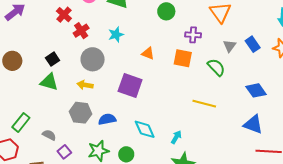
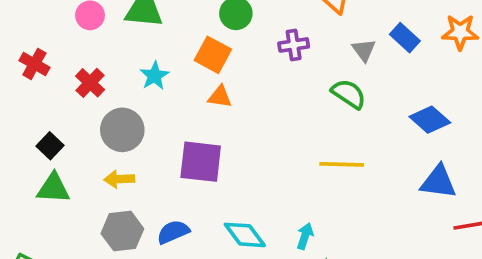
red cross: (64, 15) -> (34, 64), moved
orange square: (183, 58) -> (213, 55), moved, turned 30

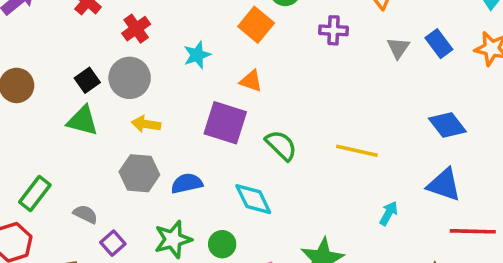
cyan star: (154, 76) -> (197, 55), moved
green semicircle: (349, 94) -> (281, 145), moved
orange triangle: (220, 97) -> (251, 81), moved
gray circle: (122, 130) -> (130, 78), moved
cyan arrow: (305, 236) -> (389, 213), moved

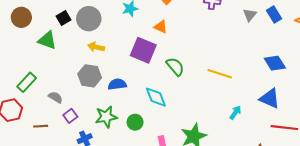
green triangle: (83, 121) -> (47, 40), moved

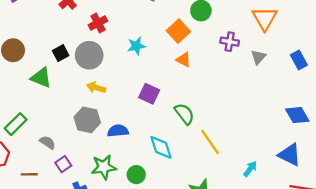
gray triangle: (250, 15) -> (258, 57), moved
orange triangle: (161, 27) -> (183, 60), moved
purple square: (143, 50) -> (149, 94), size x0.7
yellow line: (220, 74) -> (210, 142), moved, turned 35

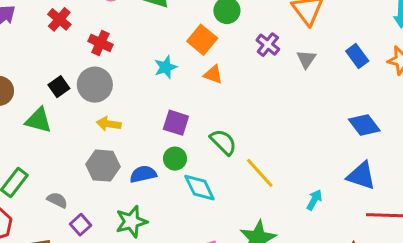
red cross: (98, 23) -> (100, 43), turned -30
purple cross: (230, 42) -> (268, 45), turned 36
cyan star: (136, 46) -> (166, 67), moved
green circle: (136, 175) -> (175, 159), moved

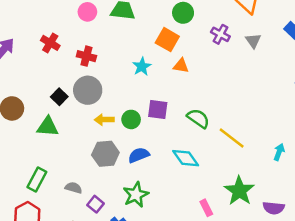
green circle: (175, 159) -> (131, 119), moved

